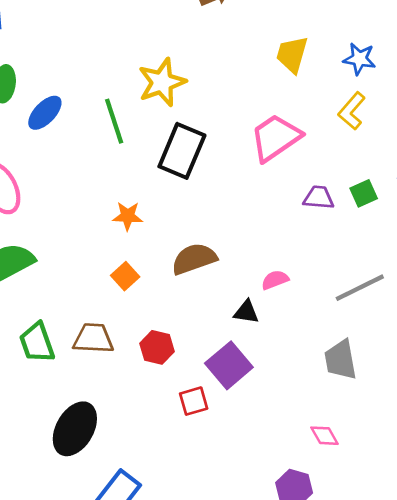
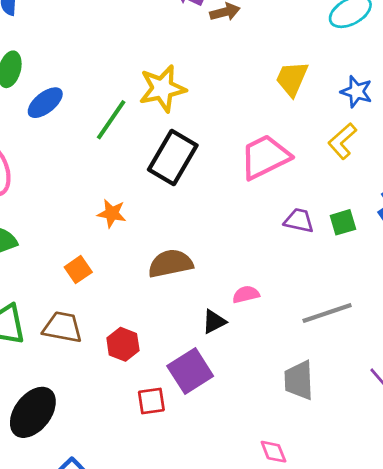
green line: (114, 121) -> (111, 120), turned 45
orange square: (125, 276) -> (78, 270), moved
black triangle: (246, 312) -> (214, 322), turned -44

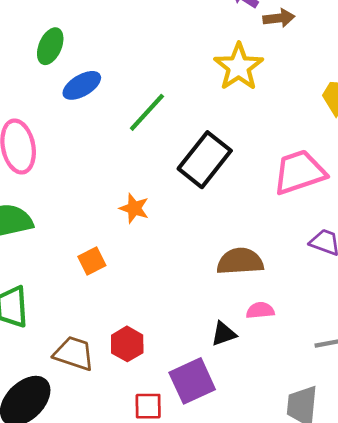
yellow star: (162, 89) -> (239, 67), moved, turned -30
brown semicircle: (170, 263) -> (240, 261), moved
brown trapezoid: (63, 327) -> (74, 353), moved

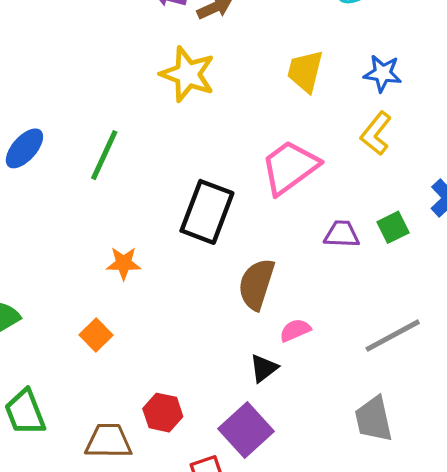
black rectangle: (205, 160) -> (207, 212), moved
brown semicircle: (240, 261) -> (256, 284), turned -51

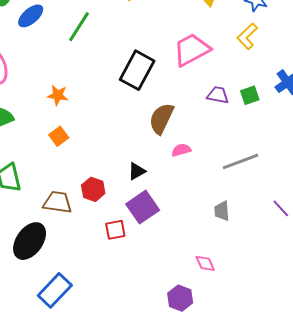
orange star: (124, 263) -> (58, 95), moved
black triangle: (264, 368) -> (137, 171), moved
gray trapezoid: (374, 419) -> (222, 211), size x0.7

